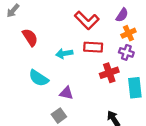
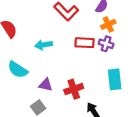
red rectangle: (93, 47) -> (84, 43), moved
red cross: (109, 73) -> (74, 89), moved

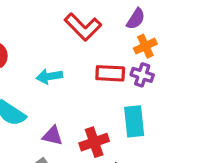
cyan rectangle: (115, 79) -> (134, 121), moved

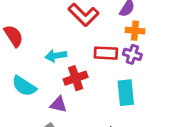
orange cross: (145, 46) -> (135, 31), turned 30
red cross: (94, 142) -> (76, 78), moved

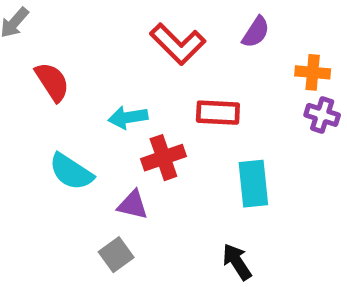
orange cross: (135, 31) -> (313, 72), moved
purple cross: (132, 54) -> (322, 115), moved

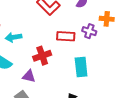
purple cross: (322, 115) -> (89, 31), moved
cyan arrow: (128, 117) -> (13, 37), moved

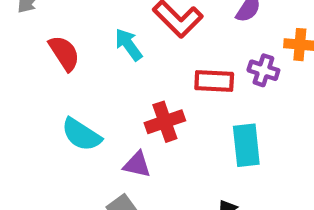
cyan arrow: (13, 37) -> (128, 45), moved, turned 63

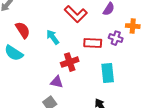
cyan arrow: (128, 45) -> (53, 37), moved
cyan semicircle: (81, 135) -> (14, 53), moved

